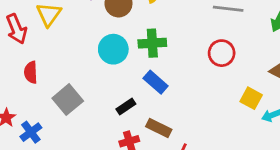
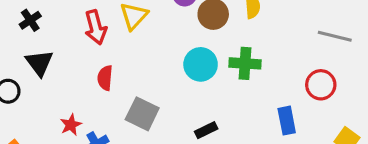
blue rectangle: (156, 82) -> (287, 121), moved, turned 30
gray square: (68, 100) -> (142, 114), turned -32

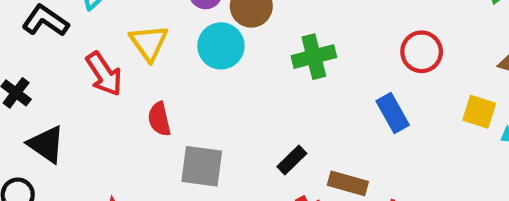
cyan circle: (201, 64) -> (221, 46), moved
red semicircle: (105, 78) -> (159, 119), moved

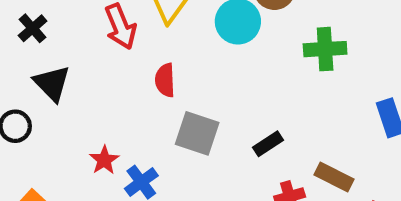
black rectangle: (292, 160) -> (268, 144), moved

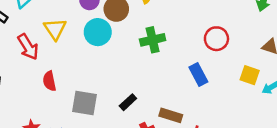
red semicircle: (165, 80) -> (49, 81), moved

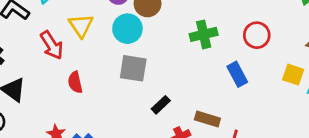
green cross: (153, 40) -> (204, 34), moved
gray square: (85, 103) -> (133, 68), moved

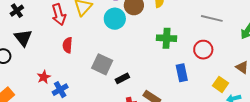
gray square: (133, 68) -> (102, 64), moved

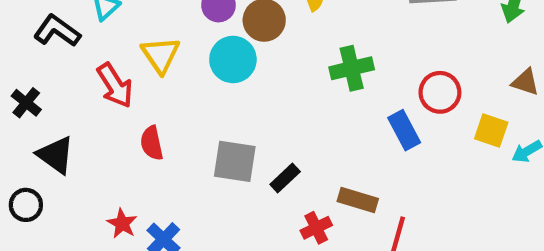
red circle: (203, 50) -> (440, 92), moved

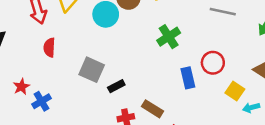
green cross: (352, 68) -> (169, 37), turned -35

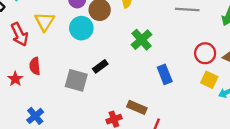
red circle: (213, 63) -> (205, 53), moved
black rectangle: (116, 86) -> (100, 66), moved
red star: (21, 87) -> (15, 79), moved

